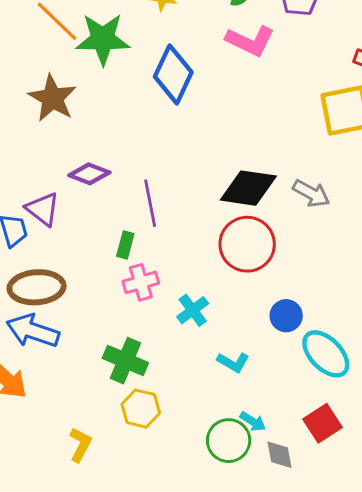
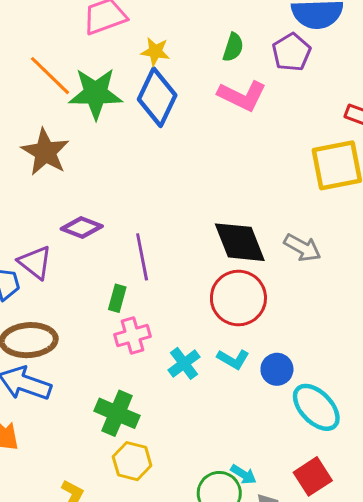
blue diamond: (173, 74) -> (157, 97), moved
black diamond: (248, 188) -> (240, 242), turned 60
cyan L-shape: (233, 362) -> (233, 359), moved

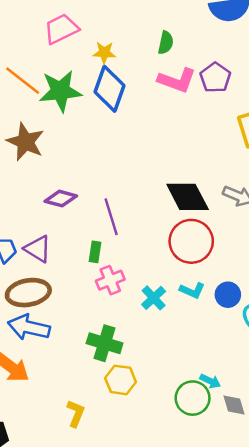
purple pentagon: (291, 52) -> (215, 78), moved
purple triangle: (35, 262) -> (38, 249), moved

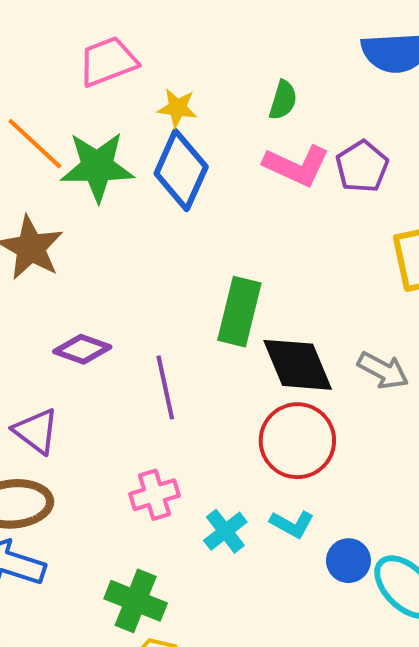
green rectangle: (95, 252) -> (239, 312), moved, size x1.8
blue circle: (228, 295) -> (348, 561), moved

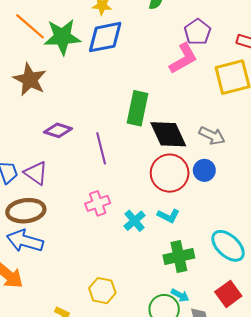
pink L-shape: (297, 166) -> (183, 59), moved, turned -52
blue diamond: (181, 170) -> (105, 37), turned 57
blue circle: (348, 561) -> (204, 170), moved
green cross: (136, 601) -> (179, 257), moved, turned -32

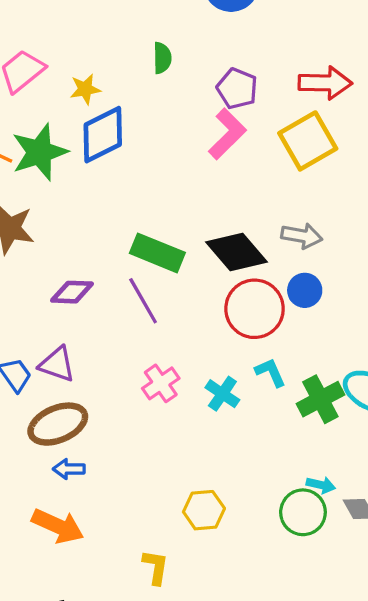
green rectangle: (138, 108) -> (157, 253), moved, turned -64
cyan L-shape: (168, 216) -> (270, 372), turned -125
blue arrow: (25, 241) -> (69, 469), size x0.6
green cross: (179, 257) -> (320, 399), moved

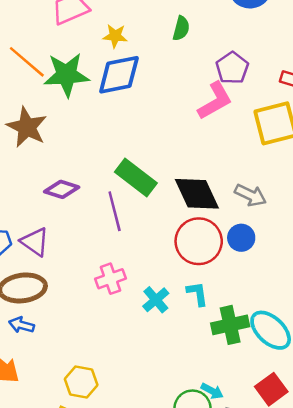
yellow hexagon: (204, 510) -> (81, 382), moved

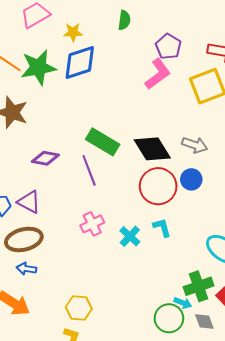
green cross: (230, 325) -> (199, 286), moved

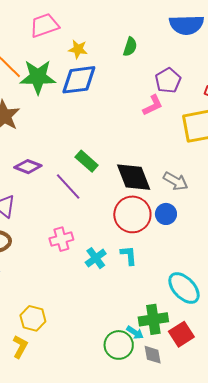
pink L-shape: (158, 74) -> (153, 105), size x0.7
green rectangle: (103, 142) -> (87, 161), size x0.7
purple line: (89, 170) -> (68, 186), turned -32

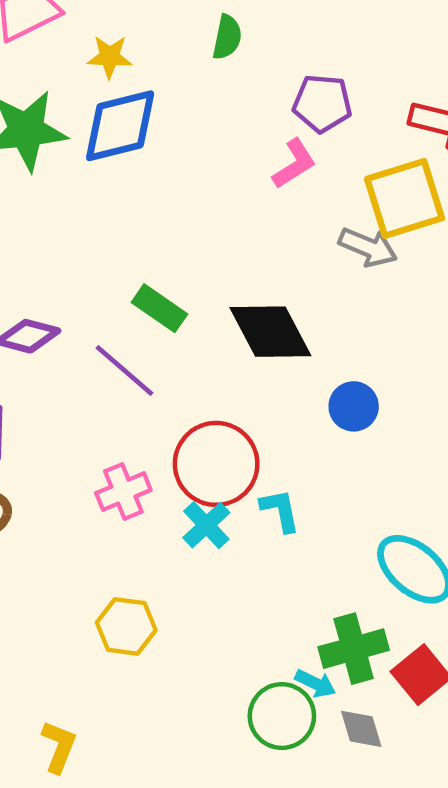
purple pentagon: (168, 81) -> (322, 103), turned -30
gray arrow: (176, 181) -> (368, 247), moved
red circle: (132, 214) -> (216, 464), moved
yellow hexagon: (33, 318) -> (126, 626), moved

